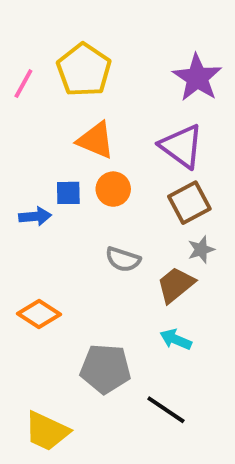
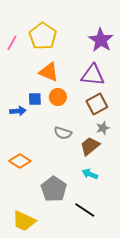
purple triangle: (182, 146) -> (93, 75), turned -30
gray pentagon: (105, 369) -> (54, 189), turned 30

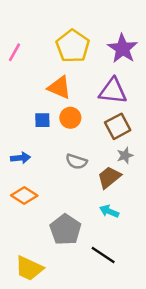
yellow pentagon: (43, 36) -> (73, 46), moved
blue arrow: (18, 111) -> (21, 158), moved

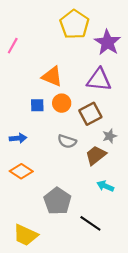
yellow pentagon: (73, 46) -> (74, 24), moved
brown square: (118, 126) -> (90, 114), moved
cyan arrow: (109, 211) -> (105, 186), moved

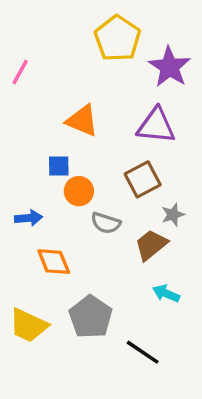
orange circle: (62, 103) -> (79, 191), moved
orange diamond: (21, 171) -> (54, 262), moved, turned 35
yellow trapezoid: (25, 235) -> (29, 325), moved

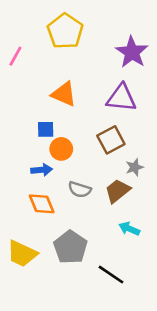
yellow pentagon: (117, 38) -> (65, 31), moved
blue arrow: (29, 218) -> (42, 170), moved
gray semicircle: (106, 223) -> (80, 190), moved

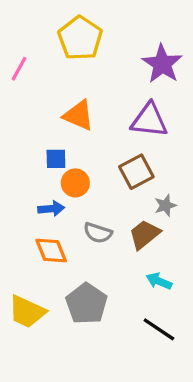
black line: (111, 275) -> (159, 329), moved

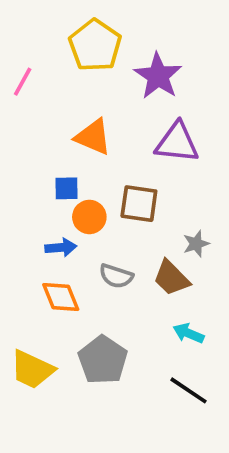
purple star: (162, 64) -> (158, 76), moved
brown square: (136, 172) -> (139, 204), moved, turned 36
brown trapezoid: (144, 234) -> (171, 278), turned -96

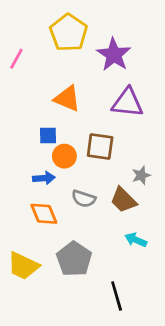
black line: (188, 390) -> (117, 296), moved, turned 40

